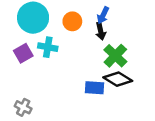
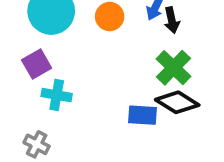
black arrow: (101, 31) -> (172, 20), moved
cyan cross: (48, 47) -> (57, 95), moved

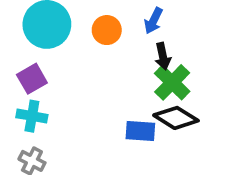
black arrow: (172, 20) -> (163, 56), moved
cyan cross: (57, 95) -> (32, 116), moved

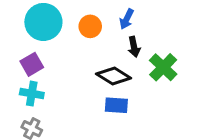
green cross: (172, 82) -> (163, 67), moved
black diamond: (176, 118) -> (114, 76), moved

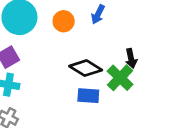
black arrow: (134, 47) -> (131, 58), moved
green cross: (163, 67) -> (120, 78), moved

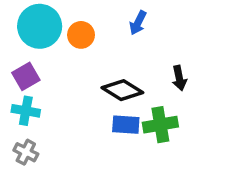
orange circle: (64, 21) -> (81, 35), moved
green cross: (120, 78) -> (160, 125), moved, turned 36

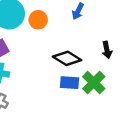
green cross: (160, 125) -> (94, 83), turned -35

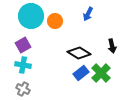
blue rectangle: (70, 83) -> (81, 73), turned -42

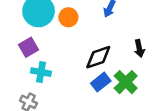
black diamond: (79, 53) -> (98, 57), turned -50
cyan cross: (23, 65) -> (41, 72), moved

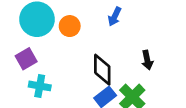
black diamond: (98, 57) -> (102, 70), turned -72

